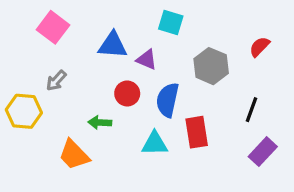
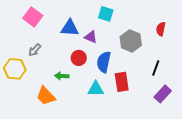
red semicircle: (260, 47) -> (161, 29), turned -32

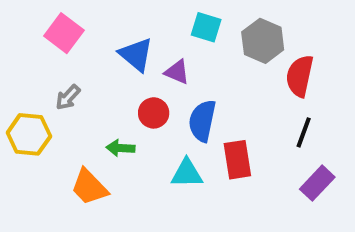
blue triangle: (70, 28) -> (136, 55), turned 36
red semicircle: (161, 29) -> (300, 76), moved, size x1.5
gray hexagon: (131, 41) -> (263, 41), moved

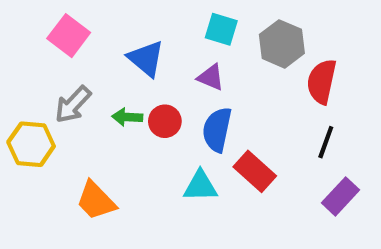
purple triangle: (177, 72) -> (211, 77), moved
gray arrow: (68, 97) -> (73, 105), size x1.4
green arrow: (120, 148) -> (127, 117), moved
red rectangle: (237, 160) -> (255, 171), turned -39

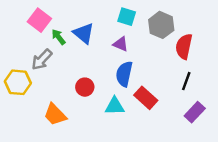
green arrow: (127, 117) -> (59, 37), moved, turned 49
red circle: (165, 121) -> (85, 87), moved

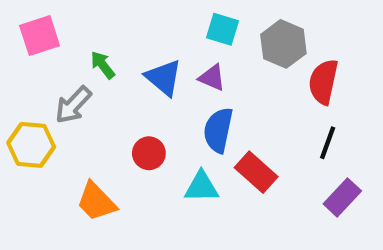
pink square: (39, 20) -> (40, 36), moved, turned 35
blue triangle: (84, 33) -> (164, 78), moved

